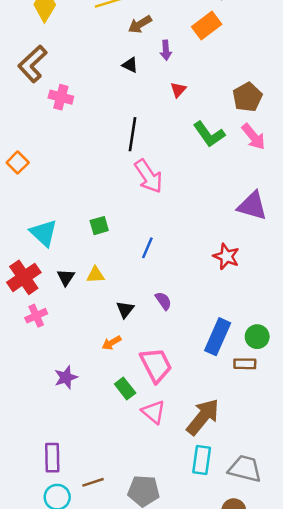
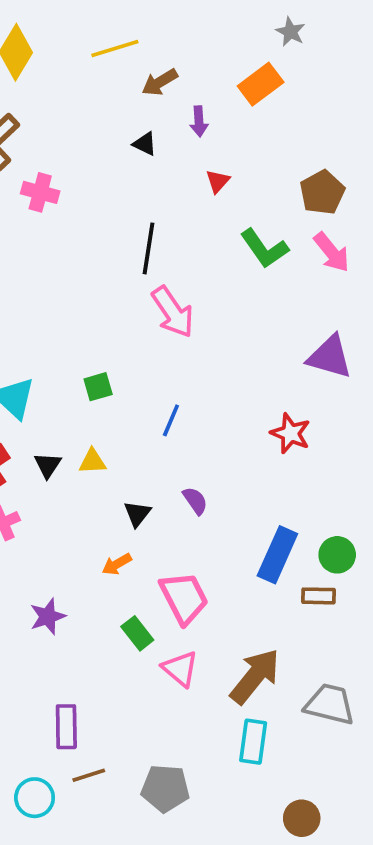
purple rectangle: (52, 458) -> (66, 727), moved
gray trapezoid: (245, 469) -> (330, 704), moved

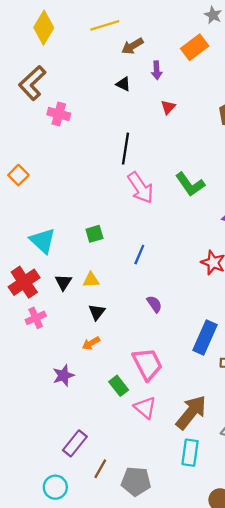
green L-shape: (264, 248) -> (190, 184), moved
black triangle: (137, 514) -> (97, 312), moved
orange arrow: (117, 564) -> (91, 343), moved
purple rectangle: (66, 727) -> (75, 443), turned 40
brown line: (89, 775) -> (100, 469), moved, turned -42

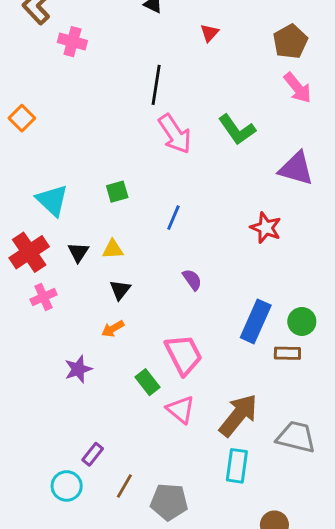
purple rectangle: (75, 443) -> (93, 454), size x0.7
cyan circle: (55, 487) -> (67, 486), moved

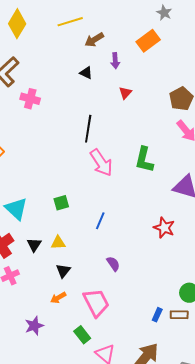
green L-shape: (237, 130) -> (144, 160), turned 48
blue rectangle: (256, 321) -> (157, 315), moved, size x0.5
pink trapezoid: (184, 355) -> (96, 303), moved

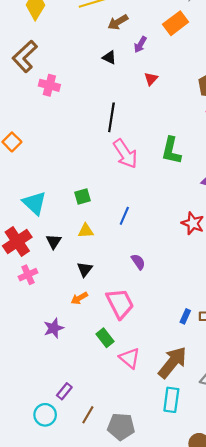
purple arrow: (115, 61) -> (140, 45), turned 35
yellow triangle: (58, 243) -> (86, 231), moved

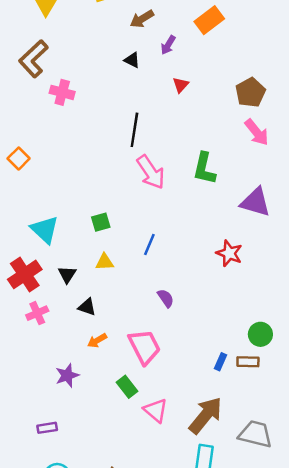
black triangle: (85, 269) -> (87, 307), moved, turned -49
purple rectangle: (64, 391) -> (47, 428), moved, turned 42

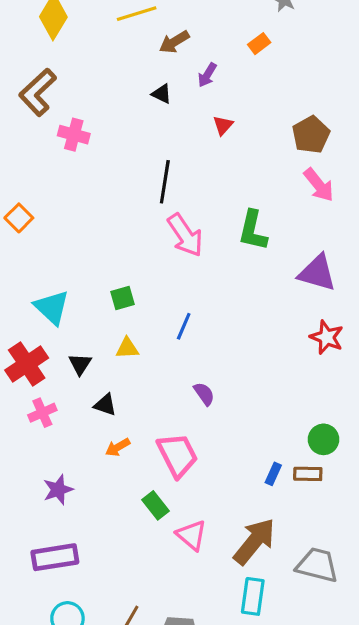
orange rectangle: (209, 20) -> (259, 44), size x0.6
red star: (229, 253) -> (327, 337), moved
purple star: (67, 375) -> (58, 490), moved
purple rectangle: (47, 428) -> (55, 557), size x1.8

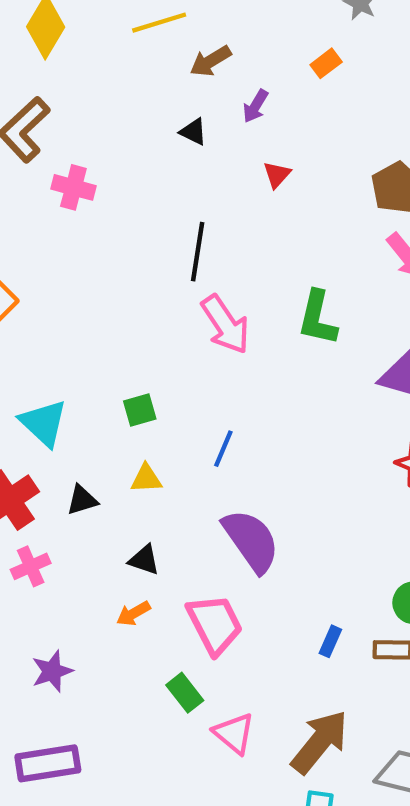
black triangle: (80, 364) -> (82, 500), turned 40
purple semicircle: (204, 394) -> (251, 541), size x2.0
black triangle: (105, 405) -> (144, 560), moved
blue rectangle: (273, 474) -> (330, 641), moved

